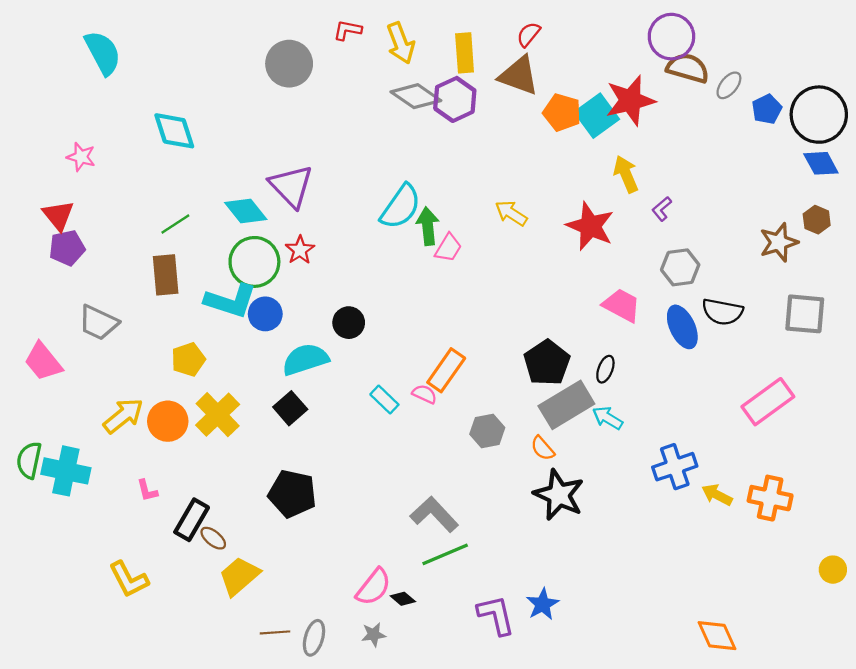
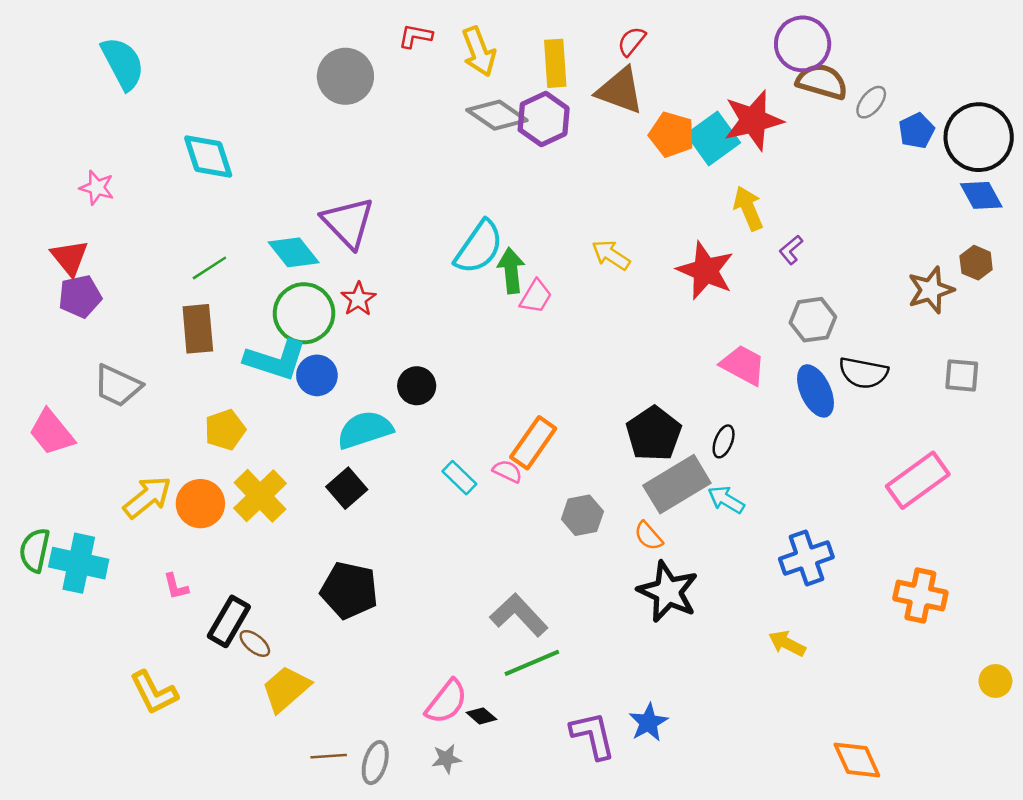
gray square: (805, 314) -> (962, 375), size x0.7
yellow arrow: (717, 495) -> (787, 643), moved

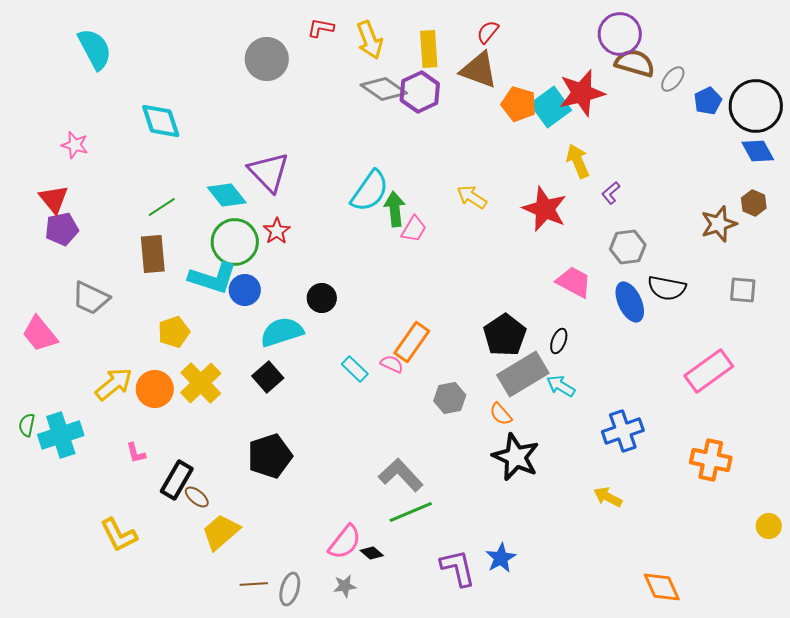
green semicircle: (35, 550) -> (27, 425), size x0.7
cyan cross: (79, 563) -> (61, 435), turned -30
black pentagon: (349, 590) -> (270, 456), turned -30

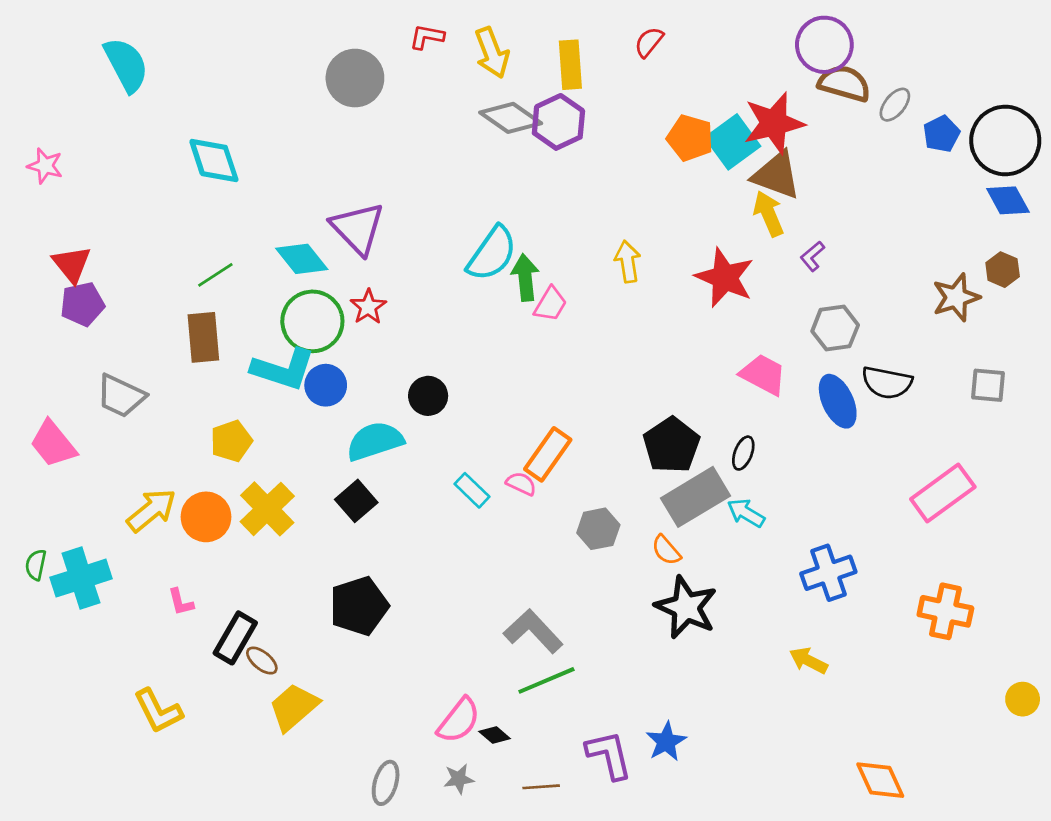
brown triangle: (479, 70) -> (777, 175), moved
pink star: (75, 145) -> (45, 166), moved
yellow arrow: (472, 197) -> (628, 262), turned 48
brown line: (254, 584) -> (541, 787), moved

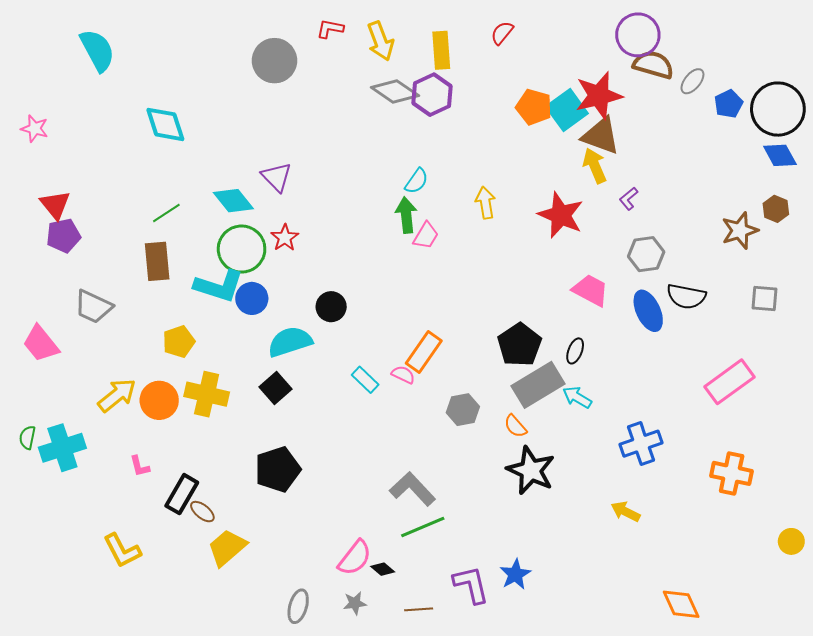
purple triangle: (358, 228) -> (277, 177), size x0.7
cyan semicircle: (492, 254) -> (417, 181), moved, size x0.6
yellow cross: (267, 509) -> (207, 394), turned -33

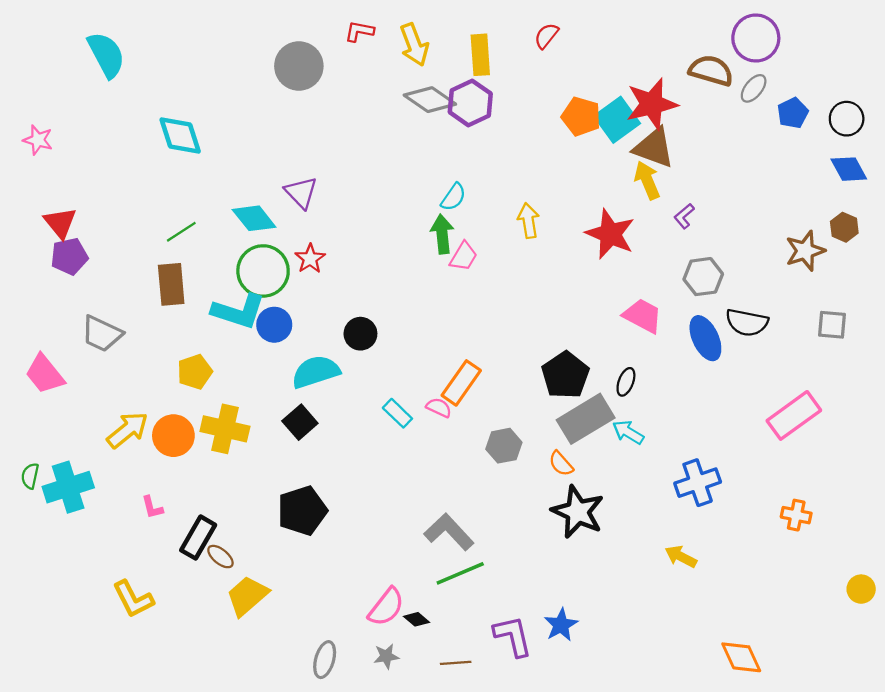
purple circle: (638, 35) -> (756, 38), moved
black circle: (778, 109) -> (847, 119), size x0.6
orange cross: (732, 473) -> (796, 515), size x0.7

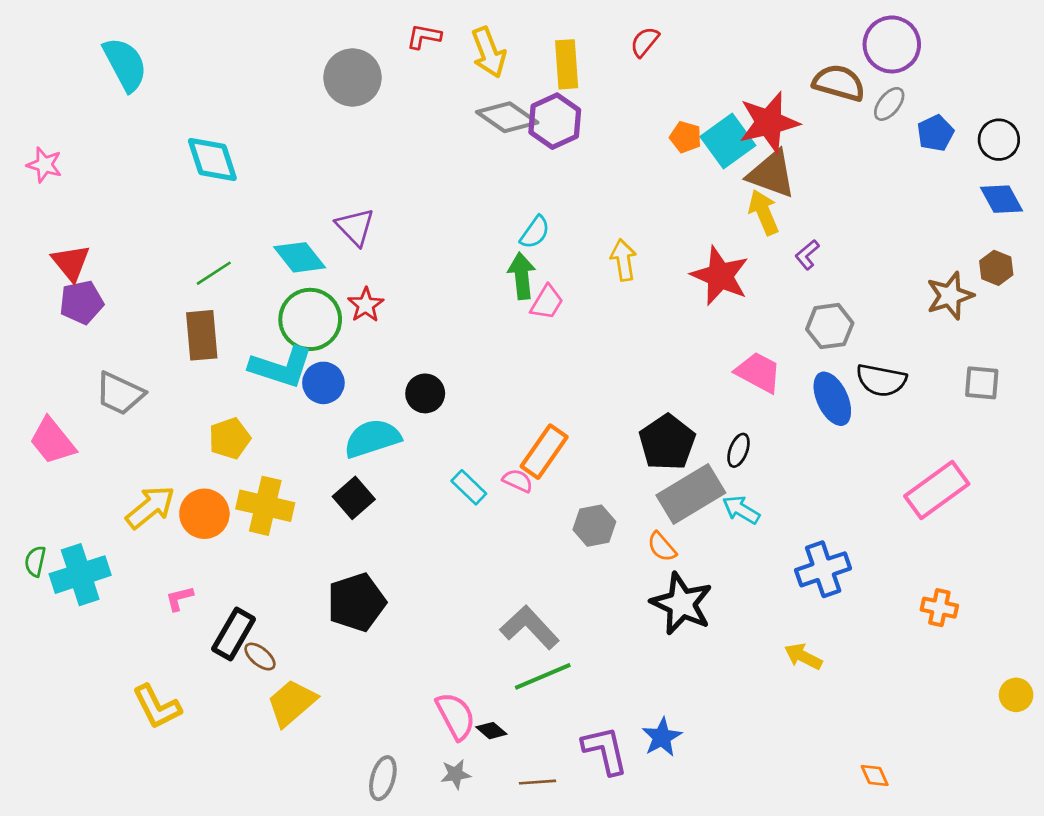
orange pentagon: (581, 116) -> (686, 137), size x0.7
pink L-shape: (152, 507) -> (179, 598), turned 90
pink semicircle: (386, 607) -> (456, 716), turned -66
orange diamond: (741, 657) -> (875, 775), size x0.6

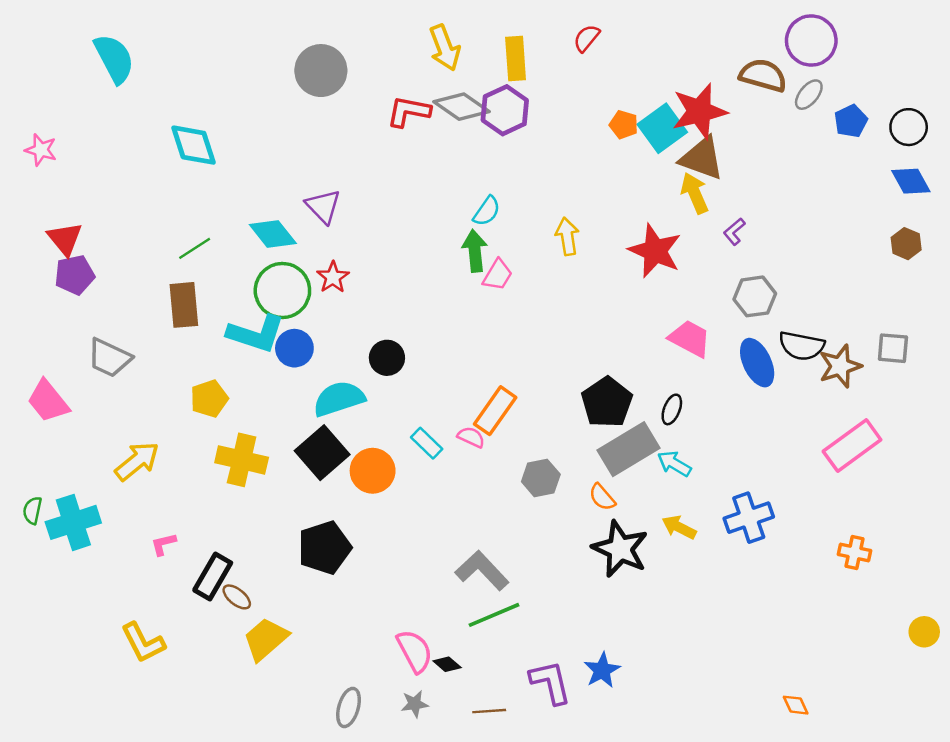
red L-shape: (424, 37) -> (409, 111), moved, size x1.4
brown star: (950, 296) -> (840, 366), moved
black square: (354, 498) -> (322, 453), size x1.4
orange circle: (204, 514) -> (373, 471), moved
yellow arrow: (803, 657) -> (679, 527), moved

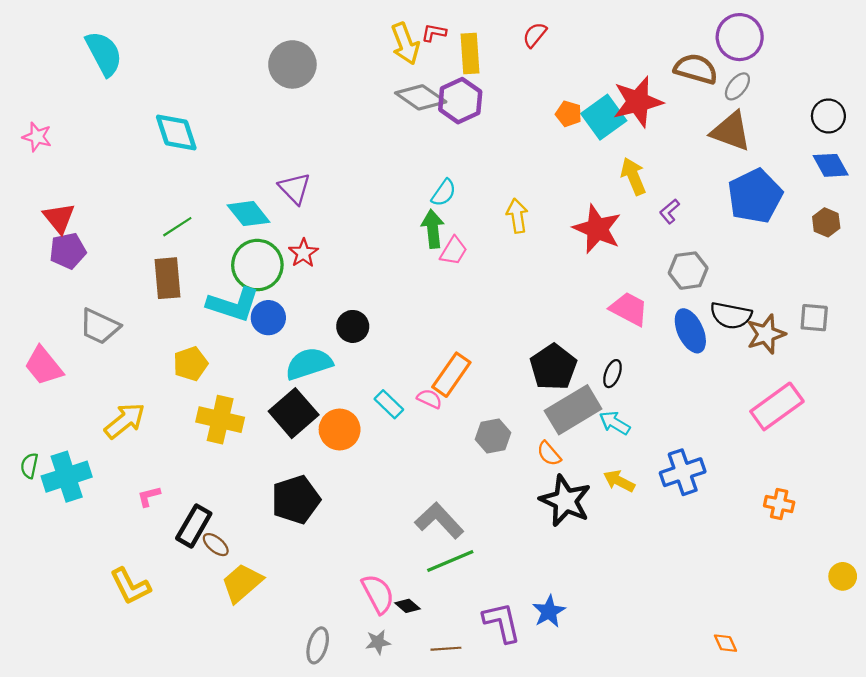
red L-shape: (409, 111) -> (434, 33), moved, size x0.6
blue pentagon: (851, 121) -> (755, 196), moved, size x1.8
brown triangle: (702, 158) -> (731, 131), moved

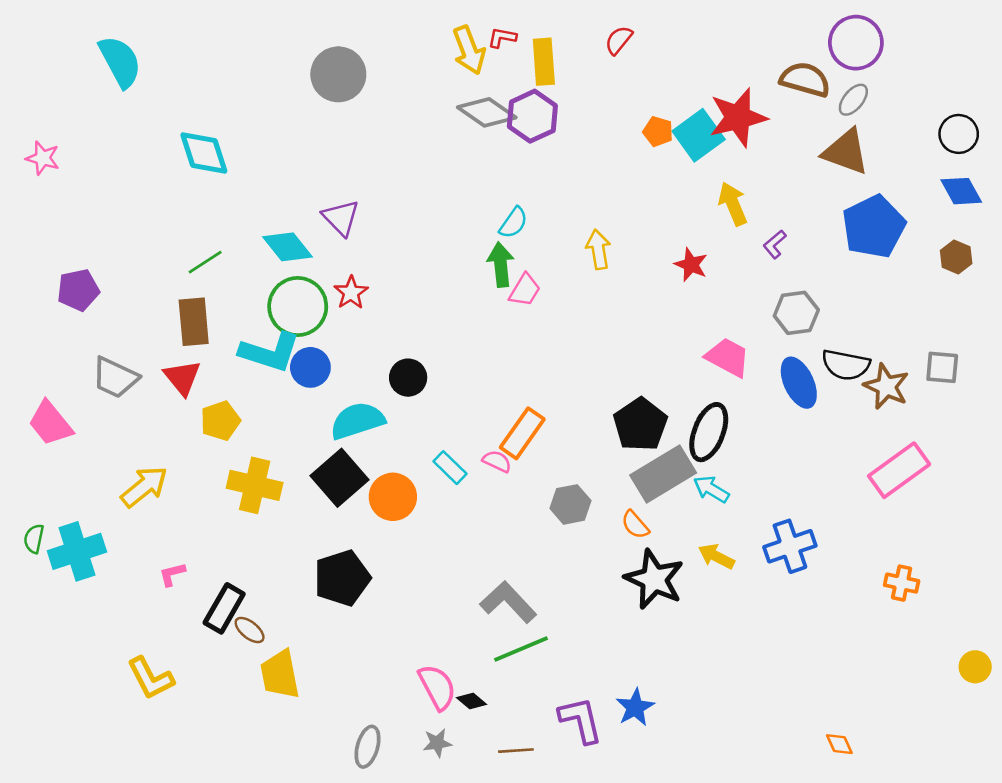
red triangle: (59, 218) -> (182, 378), moved
red star: (597, 229) -> (691, 265), size x0.6
brown star: (766, 334) -> (886, 386), turned -30
black ellipse: (612, 374) -> (709, 432), size x1.8
yellow trapezoid: (242, 583) -> (280, 674), turned -60

